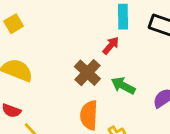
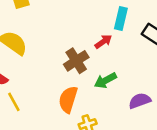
green arrow: (123, 86) -> (105, 80), turned -70

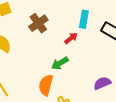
brown cross: (76, 61) -> (38, 23), moved
green arrow: (105, 80) -> (60, 63), moved

